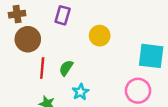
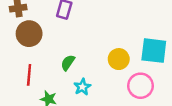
yellow circle: (100, 36) -> (119, 59), moved
red line: (42, 68) -> (29, 75), moved

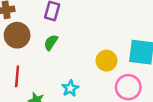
green semicircle: (68, 63) -> (51, 42), moved

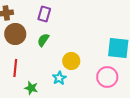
yellow circle: (106, 61) -> (71, 61), moved

